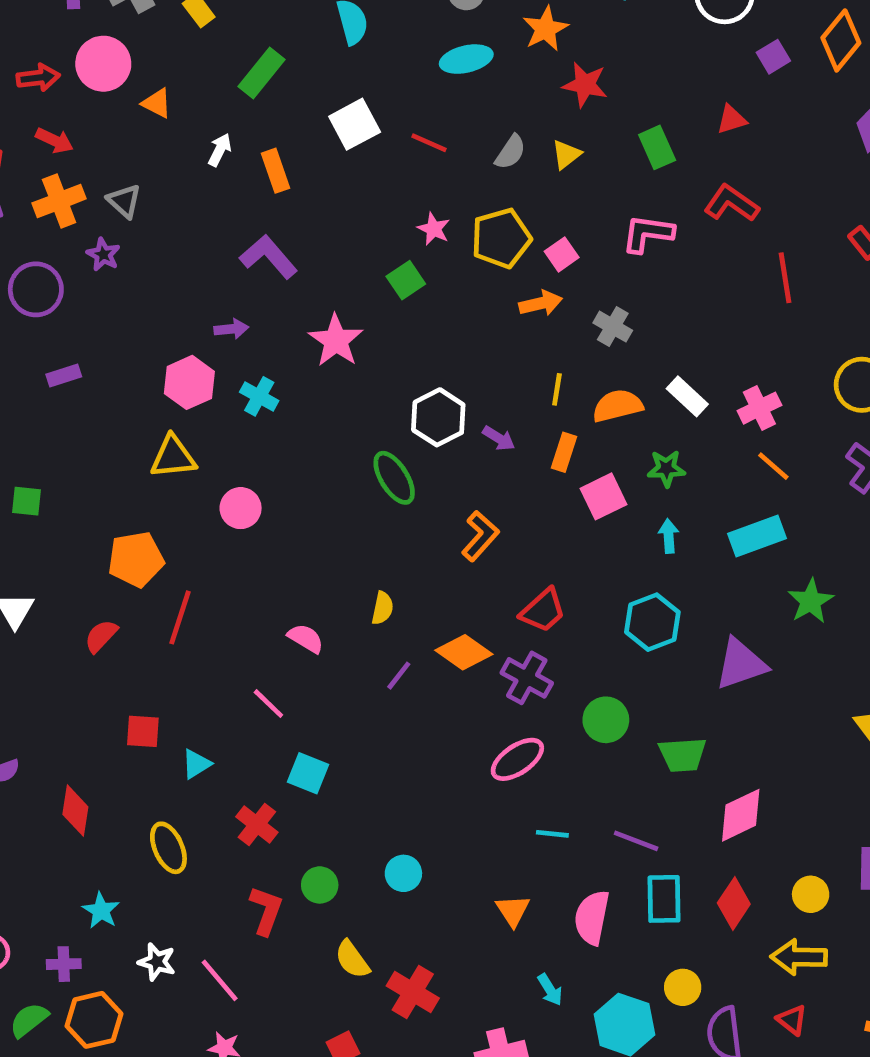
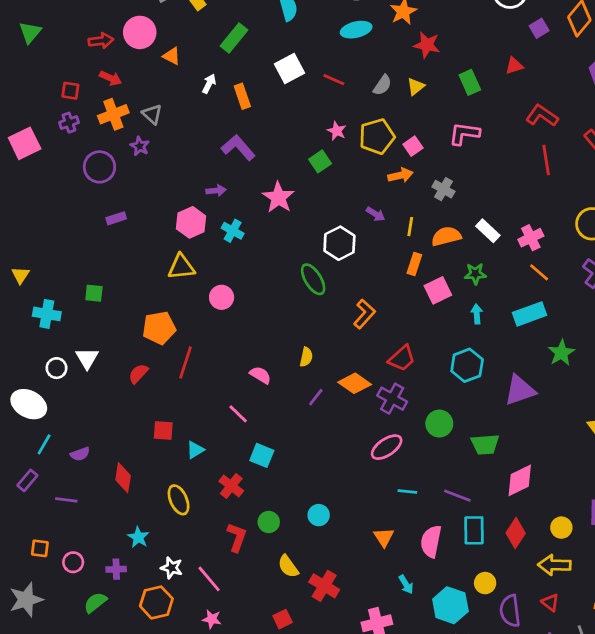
red L-shape: (731, 203) -> (542, 116), moved
purple arrow: (499, 438) -> (376, 214), moved
orange hexagon: (94, 1020) -> (156, 602), moved

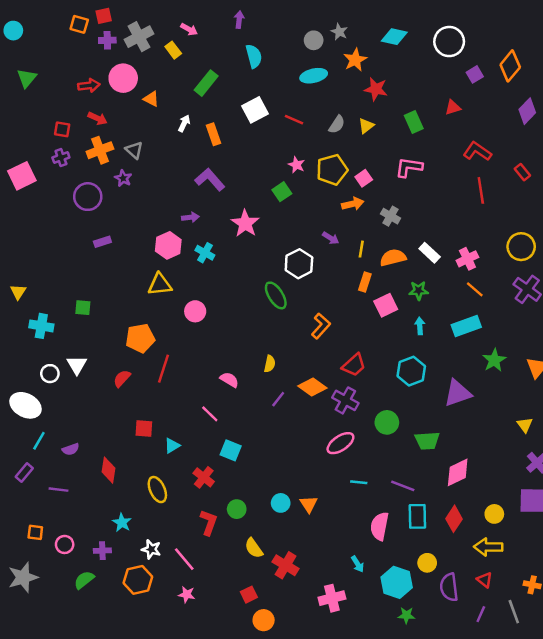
orange triangle: (384, 537) -> (309, 504), moved

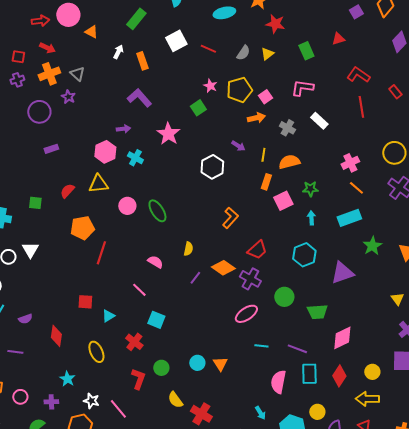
white rectangle: (430, 253) -> (319, 121), moved
green ellipse: (276, 295) -> (157, 211), moved
red semicircle: (122, 378) -> (67, 191), moved

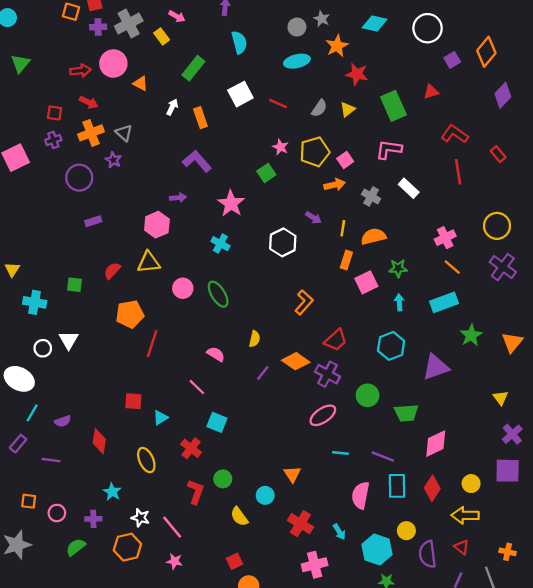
green rectangle: (306, 51) -> (393, 106), size x1.4
cyan cross: (135, 158) -> (220, 244), moved
cyan circle: (197, 363) -> (265, 495), moved
red cross: (201, 414) -> (300, 524), moved

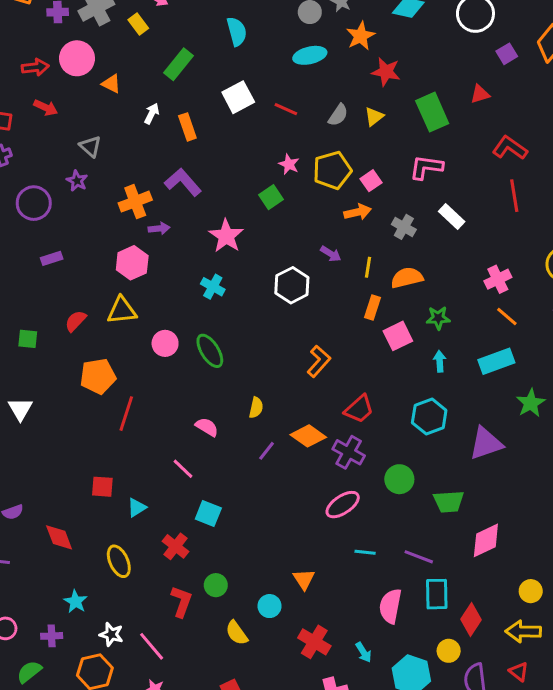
orange cross: (91, 133) -> (135, 202), moved
red diamond: (99, 441) -> (59, 537), turned -30
red diamond: (432, 488) -> (471, 619), moved

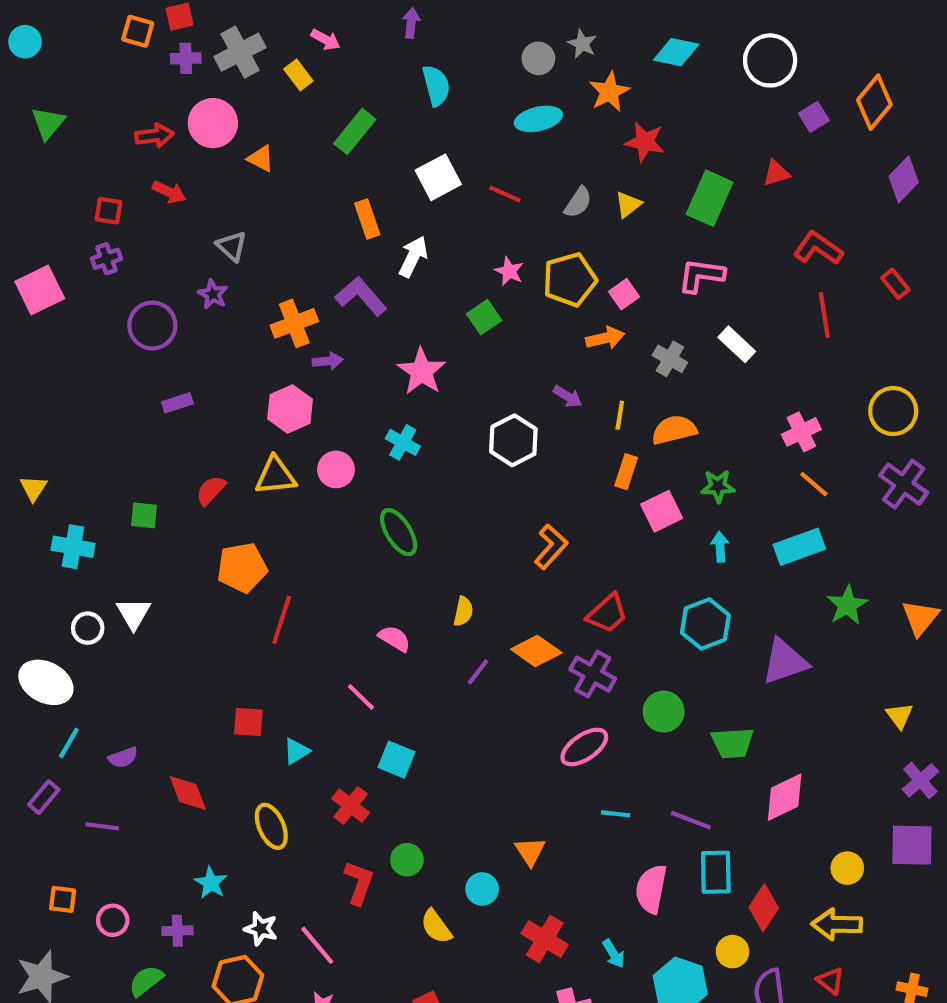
green rectangle: (432, 112) -> (710, 198), turned 48
white arrow: (152, 114) -> (413, 257), moved, size x1.4
pink circle: (165, 343) -> (336, 469), moved

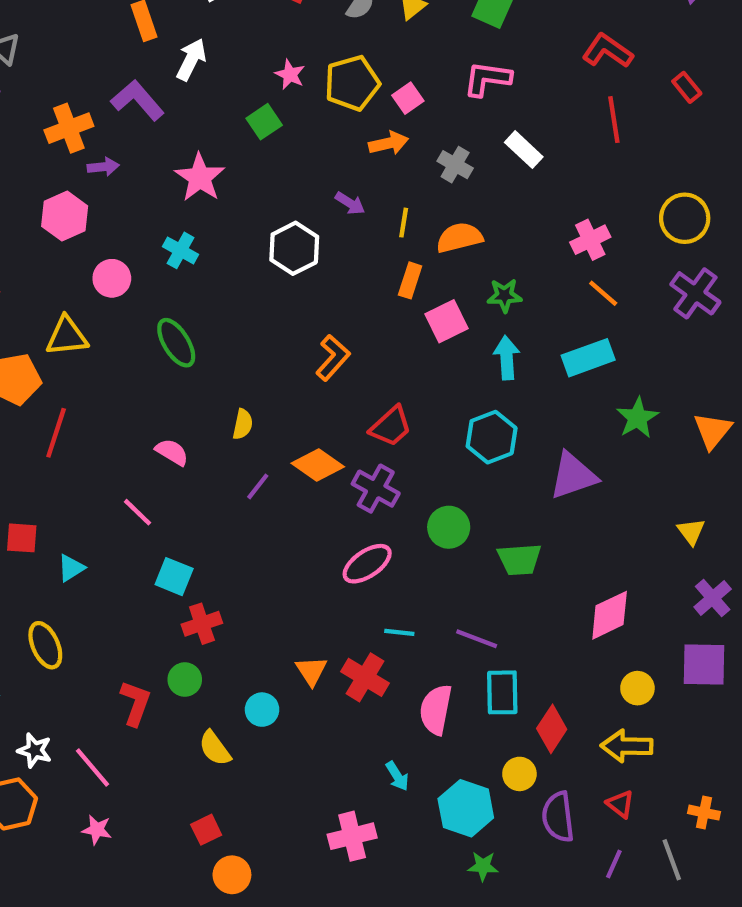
yellow triangle: (275, 476) -> (67, 336), moved
cyan arrow: (720, 547) -> (507, 358), size x1.4
pink diamond: (785, 797) -> (610, 615), moved
red cross: (351, 805) -> (202, 624), moved, turned 33
red cross: (545, 939) -> (365, 677), moved

